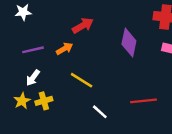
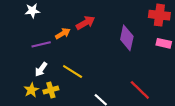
orange arrow: (65, 49) -> (63, 34), moved
yellow line: (82, 80) -> (73, 72), moved
red line: (144, 101) -> (140, 90), turned 50

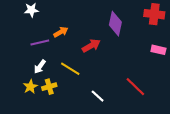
red arrow: (86, 23) -> (91, 46), moved
purple diamond: (127, 38) -> (115, 24), moved
pink rectangle: (164, 43) -> (158, 50), moved

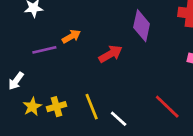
white arrow: (40, 67) -> (16, 81), moved
yellow line: (70, 69) -> (92, 107), moved, turned 36

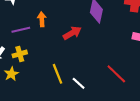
orange arrow: (71, 36) -> (42, 19), turned -64
yellow cross: (57, 107) -> (20, 54), moved

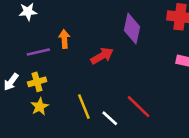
yellow star: (11, 74) -> (40, 107), moved
red line: (116, 74) -> (138, 107), moved

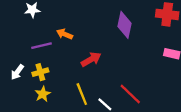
orange arrow: (64, 39) -> (65, 34), turned -63
red arrow: (102, 56) -> (91, 59), moved

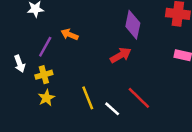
purple line: (41, 46) -> (45, 47), turned -48
red arrow: (91, 59) -> (121, 55), moved
white arrow: (17, 72) -> (20, 64), moved, turned -56

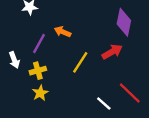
yellow line: (88, 98) -> (80, 62), moved, turned 55

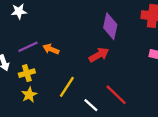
orange arrow: (63, 32) -> (51, 49), moved
purple line: (39, 43) -> (28, 47), turned 36
yellow line: (80, 62) -> (67, 87), moved

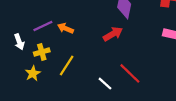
yellow line: (67, 87) -> (67, 66), moved
yellow star: (29, 95) -> (33, 73), moved

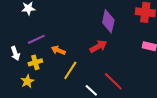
orange arrow: (65, 28) -> (58, 50), moved
yellow line: (67, 66) -> (70, 70), moved

